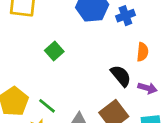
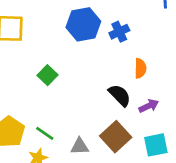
purple arrow: (147, 88) -> (149, 106), turned -36

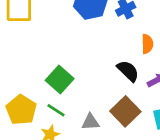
green square: (47, 75) -> (60, 79), moved, size x1.4

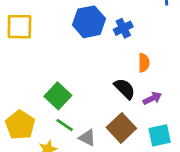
green line: (56, 110) -> (65, 125), moved
gray triangle: (90, 122) -> (87, 138), turned 30

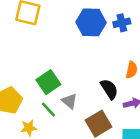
blue cross: (123, 28) -> (122, 23), moved
gray triangle: (87, 138) -> (69, 101), moved

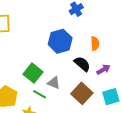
blue hexagon: (91, 22) -> (60, 41), moved

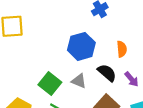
purple arrow: (103, 70) -> (132, 79), turned 80
gray triangle: (54, 83) -> (79, 81), moved

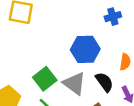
gray triangle: (79, 81) -> (74, 83), size x1.5

